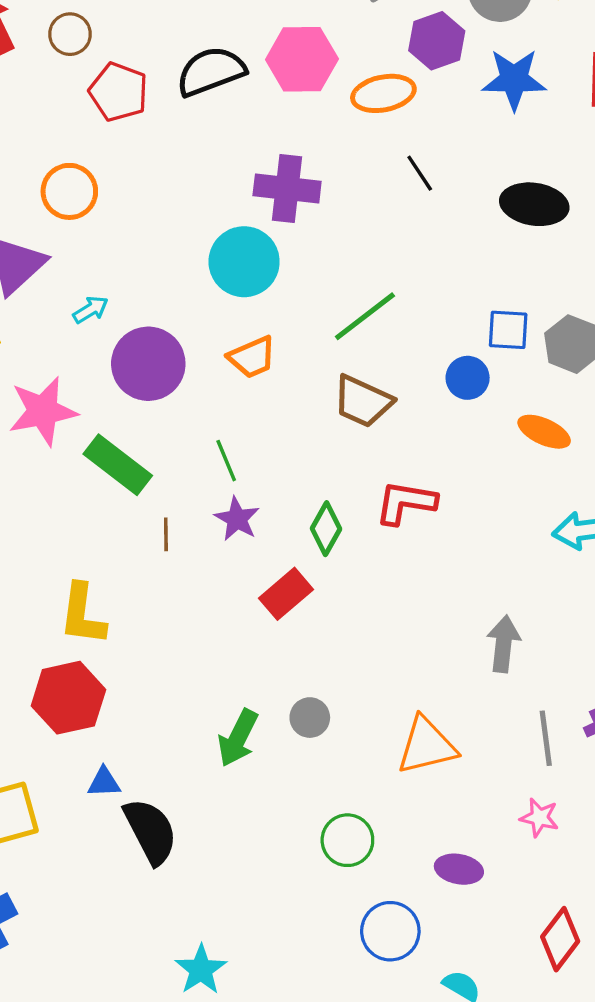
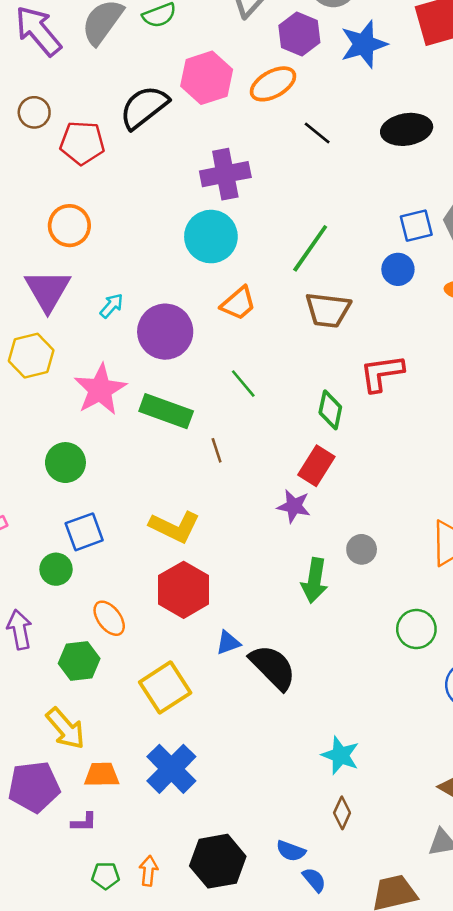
purple star: (237, 519) -> (294, 506), moved
yellow L-shape: (82, 614) -> (175, 527), turned -54

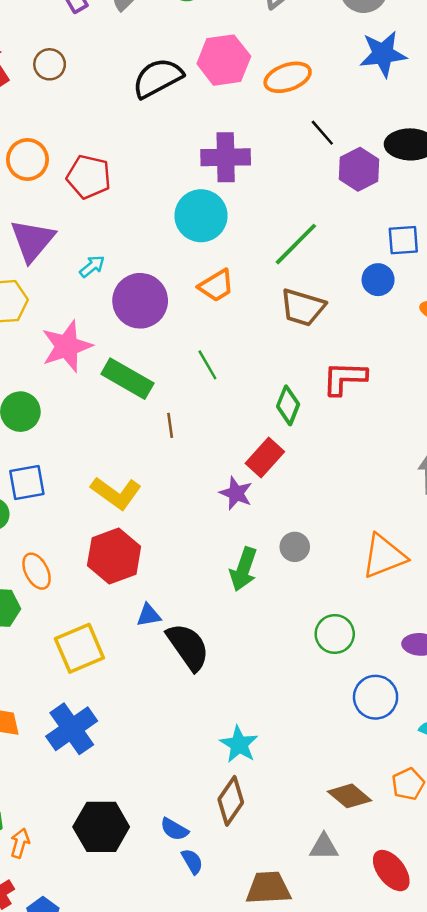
purple hexagon: (299, 34) -> (359, 169), moved
red pentagon: (82, 143) -> (89, 177), moved
orange circle: (69, 226) -> (27, 160), moved
brown diamond: (342, 813) -> (231, 801), size x1.5
orange arrow: (149, 871) -> (20, 843), moved

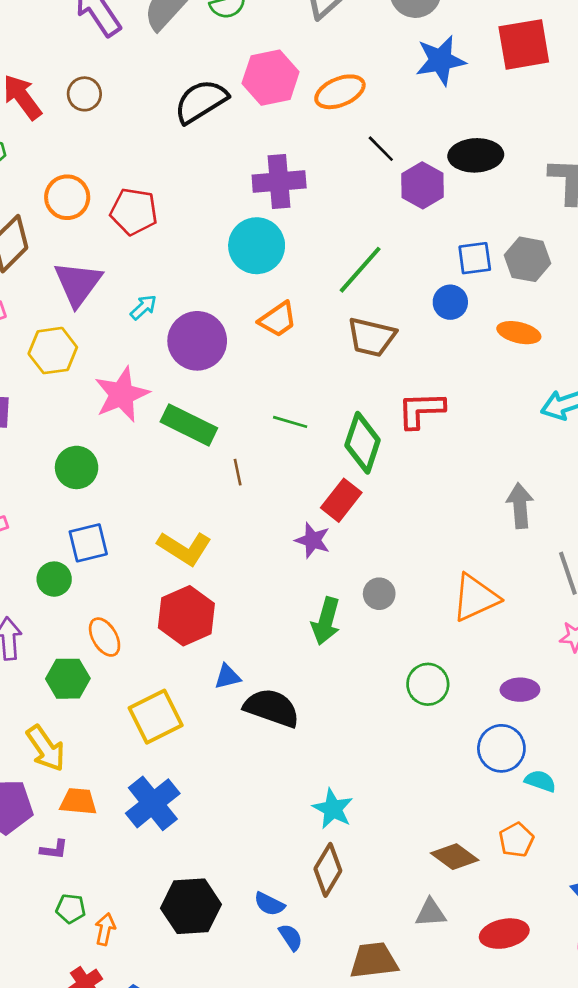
green line: (207, 365) -> (290, 422), moved, turned -40
green diamond: (288, 405) -> (363, 443), size x1.4
black semicircle: (188, 647) -> (272, 708), turned -32
blue circle: (376, 697) -> (501, 748), moved
red ellipse: (391, 871) -> (504, 934), turned -60

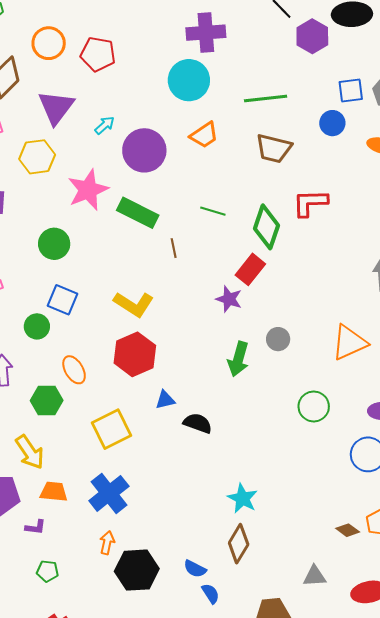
green line: (360, 270) -> (266, 98), turned 42
blue square: (88, 543) -> (62, 300), turned 36
black semicircle: (272, 708) -> (198, 423), size x0.7
brown diamond: (455, 857) -> (348, 530), moved, size x0.7
orange arrow: (105, 929) -> (107, 543), moved

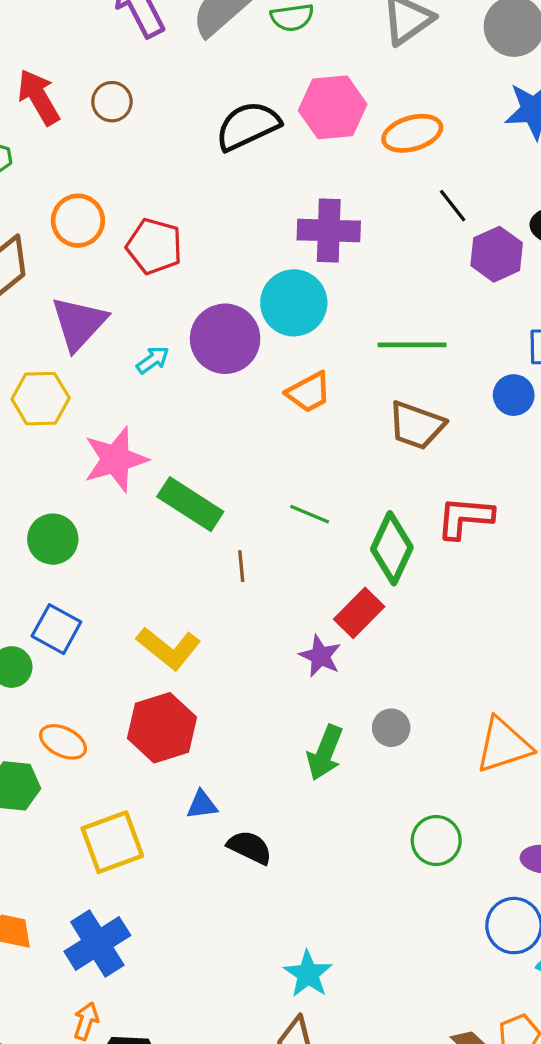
purple circle: (144, 150) -> (225, 339), moved
orange ellipse: (74, 370) -> (63, 742), turned -40

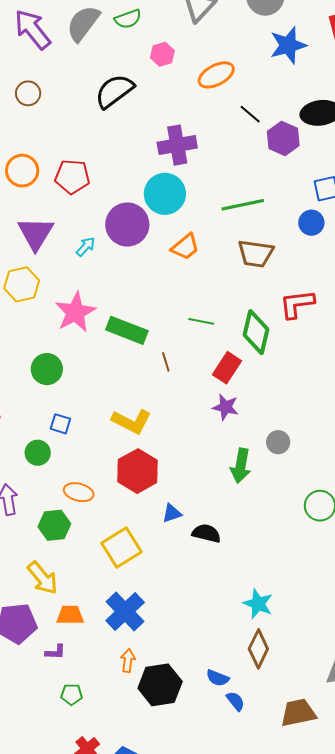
pink hexagon: (333, 107) -> (162, 54), moved, size x0.6
red rectangle: (359, 613) -> (227, 368), moved
blue square: (56, 629) -> (60, 424), size x0.7

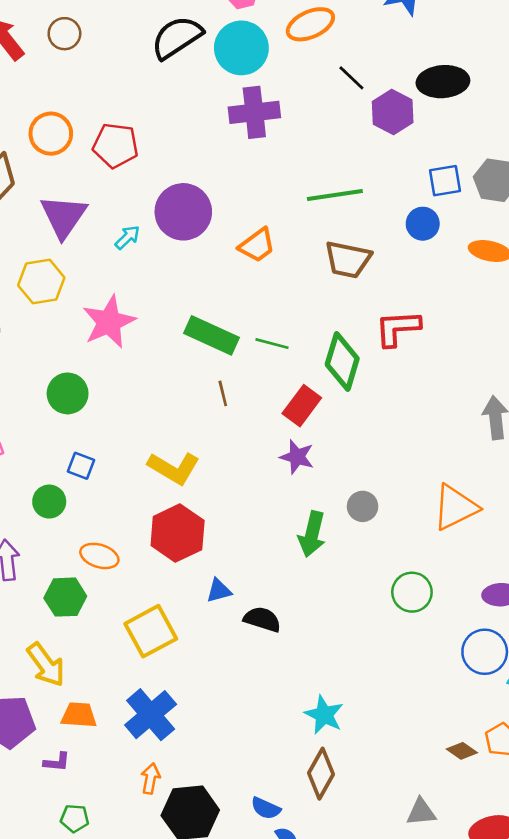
cyan circle: (165, 194) -> (241, 48), moved
green rectangle: (127, 330) -> (212, 335), moved

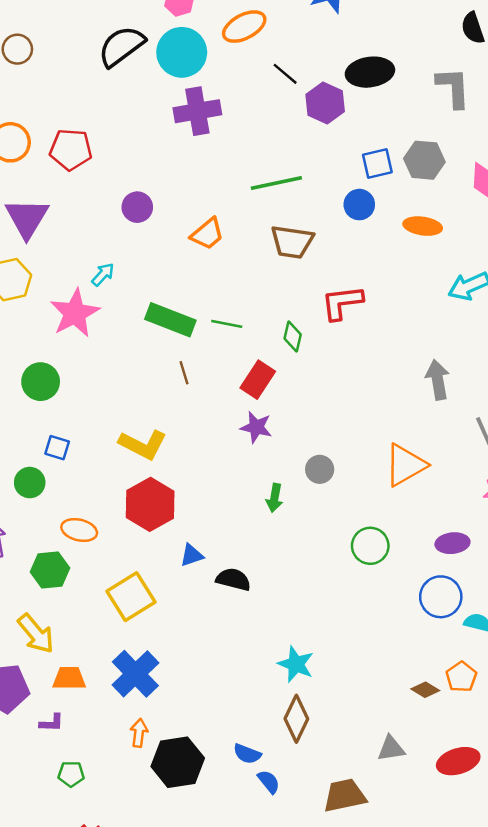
purple circle: (183, 212) -> (137, 207), size x0.6
cyan arrow: (127, 237) -> (103, 274), moved
green diamond: (342, 362) -> (293, 337), size x0.6
green arrow: (312, 534) -> (275, 498), size x0.7

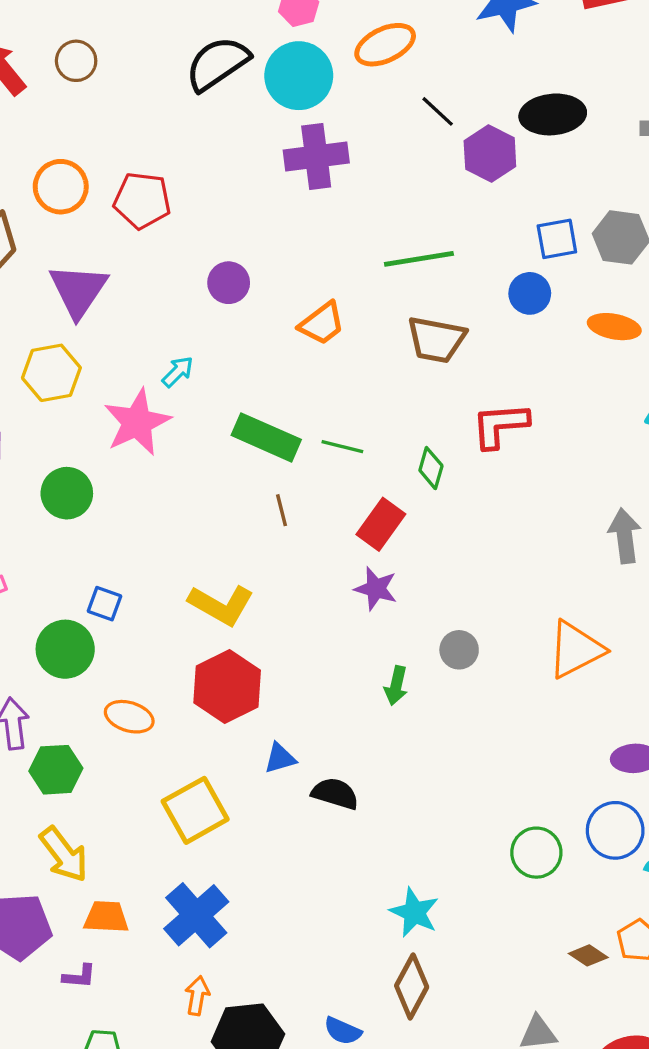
green circle: (41, 382) -> (67, 493), moved
green circle: (30, 483) -> (65, 649), size x1.4
green circle: (370, 546) -> (536, 853), moved
green hexagon: (50, 570) -> (56, 770), moved

